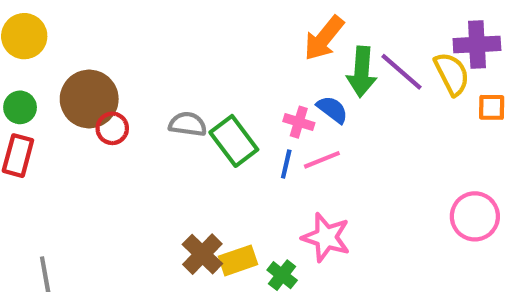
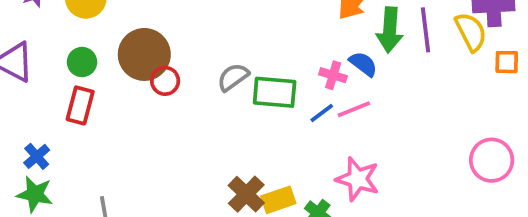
purple line: (401, 72) -> (426, 30), turned 42
gray semicircle: (188, 124) -> (233, 77), turned -44
green rectangle: (234, 141) -> (275, 92), turned -48
blue line: (286, 164) -> (322, 113), turned 40

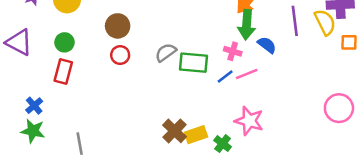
green arrow: (390, 30) -> (247, 25), moved
brown circle: (144, 54) -> (118, 26), moved, size x0.7
blue semicircle: (363, 64) -> (267, 45), moved

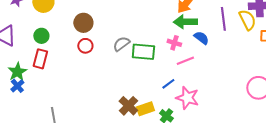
green arrow: (247, 25) -> (185, 22), turned 85
blue line: (225, 77) -> (168, 84), moved
green star: (33, 131) -> (17, 72), moved, turned 30

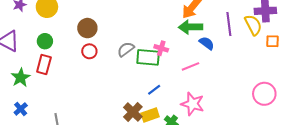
pink cross: (174, 43) -> (161, 48), moved
blue line: (168, 84) -> (154, 90), moved
blue cross: (17, 86) -> (21, 109), moved

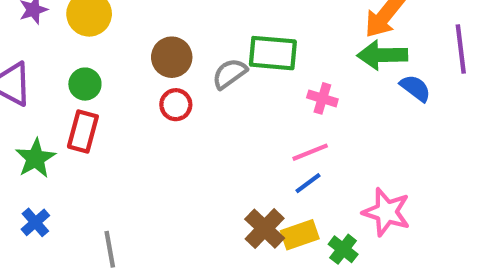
gray semicircle: (126, 49) -> (230, 74), moved
green rectangle: (148, 57) -> (273, 53), moved
pink line: (191, 66) -> (310, 152), moved

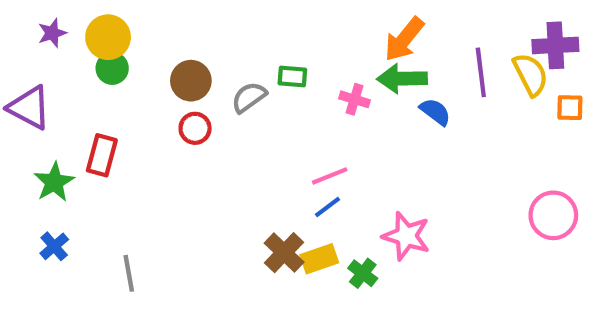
green rectangle: (273, 53) -> (292, 77), size x0.6
green circle: (85, 84) -> (112, 68), moved
pink cross: (322, 98) -> (354, 99), moved

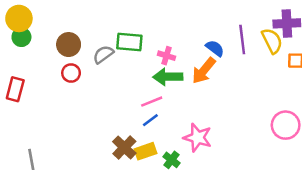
orange arrow: (404, 39) -> (204, 71), moved
green rectangle: (292, 77) -> (129, 42), size x1.5
green arrow: (402, 79) -> (168, 77), moved
blue semicircle: (435, 112) -> (215, 48), moved

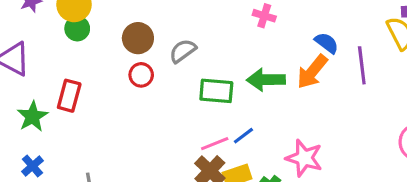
purple line: (242, 40) -> (362, 65), moved
green rectangle: (129, 42) -> (216, 91), moved
pink cross: (167, 56) -> (264, 16), moved
pink line: (152, 102) -> (215, 144), moved

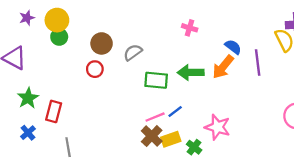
red circle: (141, 75) -> (95, 69), moved
red rectangle: (69, 96) -> (54, 111), moved

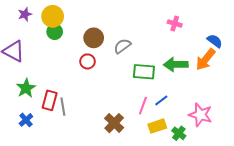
pink line: (155, 117) -> (143, 106), turned -48
brown cross: (152, 136) -> (114, 123), moved
gray line: (68, 147) -> (63, 107), moved

